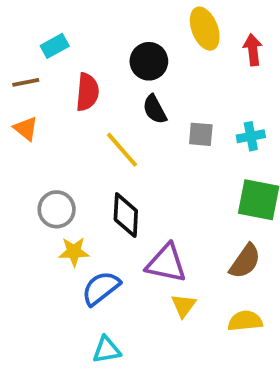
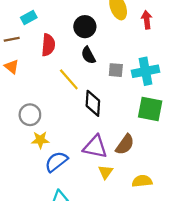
cyan cross: (251, 136) -> (146, 71), size x1.6
black diamond: (126, 215) -> (93, 103), moved
brown semicircle: (245, 261) -> (125, 144), moved

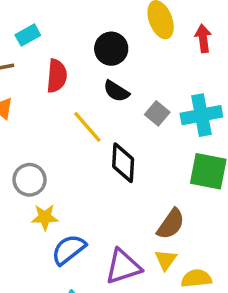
black semicircle: (88, 55) -> (116, 91), turned -30
gray square: (116, 70) -> (157, 113), turned 35
purple triangle: (95, 147) -> (123, 267), moved, turned -30
yellow triangle: (105, 172) -> (166, 260), moved

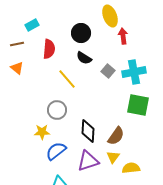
red arrow: (203, 38) -> (123, 36), moved
black diamond: (123, 163) -> (88, 131), moved
gray circle: (30, 180) -> (57, 110), moved

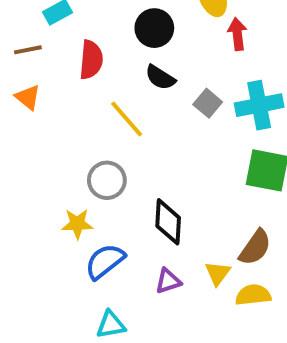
brown semicircle: (116, 136) -> (255, 247), moved
purple triangle: (88, 161) -> (168, 281), size x0.6

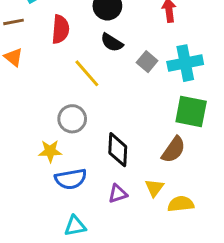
brown semicircle: (255, 247) -> (173, 150), moved
blue semicircle: (105, 261) -> (71, 179), turned -152

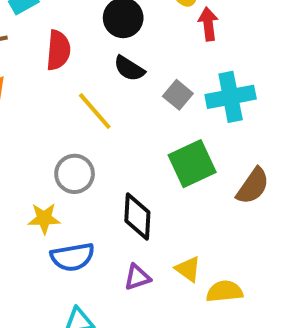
green square: (191, 111) -> (192, 164), moved, turned -36
brown semicircle: (173, 150) -> (253, 186), moved
yellow triangle: (154, 188) -> (188, 269), turned -30

